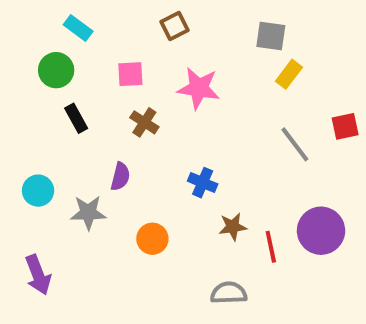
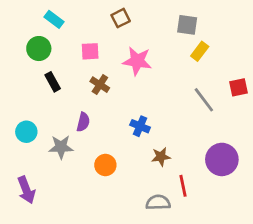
red line: (271, 247) -> (183, 186), moved

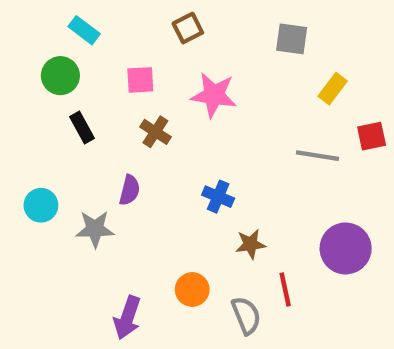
yellow rectangle: (200, 51) -> (333, 89), moved
gray line: (204, 100) -> (317, 156), turned -44
orange circle: (105, 165) -> (192, 290), moved
purple arrow: (26, 190) -> (127, 318), moved, turned 40
gray semicircle: (158, 202) -> (246, 315), turned 70

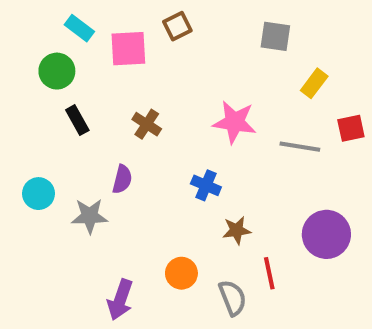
pink square: (140, 80) -> (128, 49), moved, size x1.4
pink star: (214, 95) -> (235, 122), moved

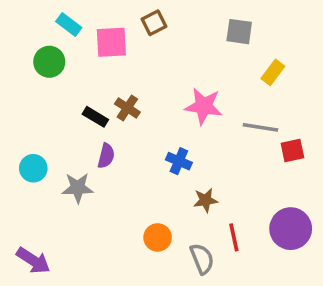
black rectangle: (77, 120) -> (95, 117), moved, turned -30
red square: (351, 128) -> (292, 151), moved
purple circle: (326, 234) -> (291, 229), moved
purple arrow: (120, 300) -> (33, 261), moved, turned -76

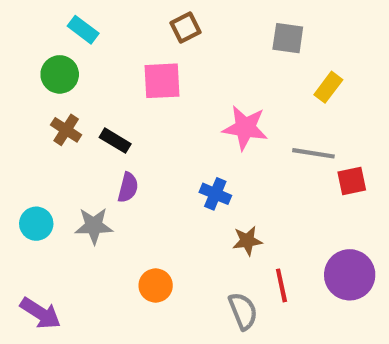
pink square: (111, 42) -> (162, 81), moved
brown cross: (127, 108) -> (66, 130), moved
cyan circle: (33, 168) -> (36, 224), moved
orange circle: (158, 237) -> (156, 285), moved

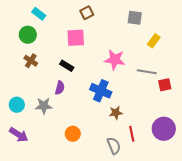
black rectangle: (115, 141) -> (67, 66), moved
blue cross: (215, 194) -> (101, 91), size x1.5
purple arrow: (41, 313) -> (19, 135), moved

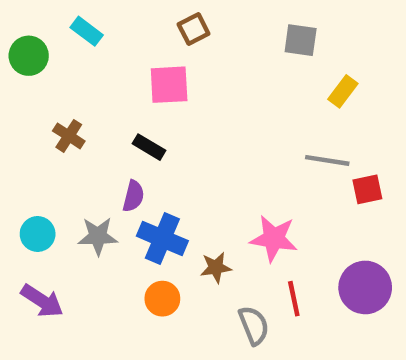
green circle: (28, 35) -> (29, 56), moved
pink star: (115, 60) -> (274, 238), moved
blue cross: (101, 91) -> (162, 238), moved
brown star: (116, 113) -> (216, 267), moved

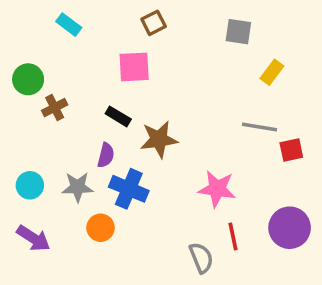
green circle: (29, 56) -> (28, 79), moved
brown cross: (69, 136) -> (55, 108), turned 30
brown star: (216, 267) -> (159, 139), moved, size x1.5
orange circle: (162, 299) -> (101, 228), moved

